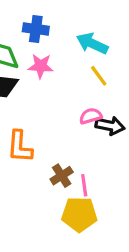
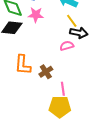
black arrow: (110, 126) -> (79, 33), moved
brown cross: (62, 176) -> (46, 72), moved

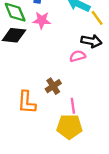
yellow line: (72, 21) -> (97, 18), moved
orange L-shape: (23, 65) -> (27, 102), moved

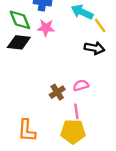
pink semicircle: (78, 56) -> (81, 85), moved
orange L-shape: (27, 102) -> (27, 130), moved

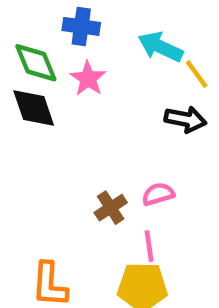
pink star: (46, 28) -> (88, 79), turned 30
black diamond: (19, 42) -> (34, 108), turned 65

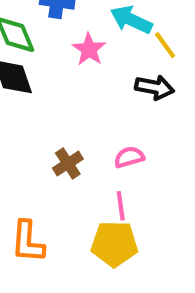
pink star: (88, 79) -> (89, 49), moved
brown cross: (111, 208) -> (68, 163), moved

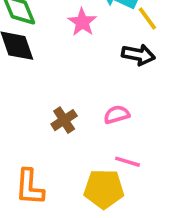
pink line: (121, 206) -> (127, 162), moved, turned -65

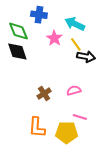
yellow line: (147, 19) -> (76, 44), moved
orange L-shape: (30, 187) -> (37, 127), moved

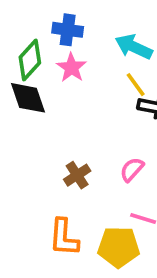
green diamond: (18, 31) -> (30, 60), turned 65
pink star: (54, 38) -> (71, 68), moved
pink semicircle: (74, 90) -> (132, 169), turned -32

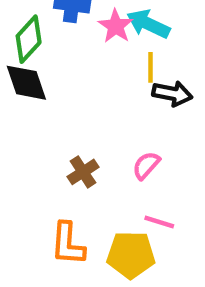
pink star: (71, 68) -> (116, 26), moved
yellow line: (136, 85) -> (151, 67), turned 36

